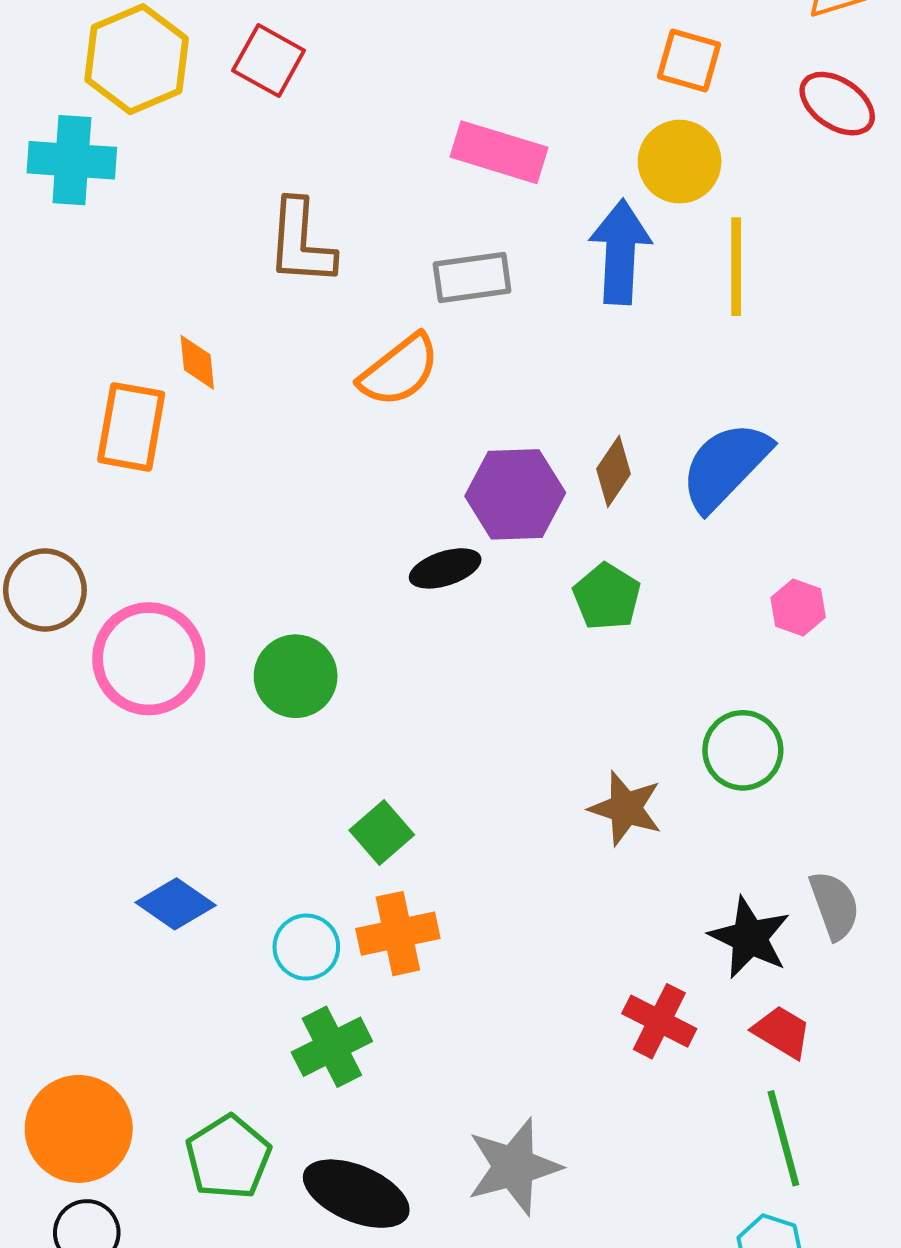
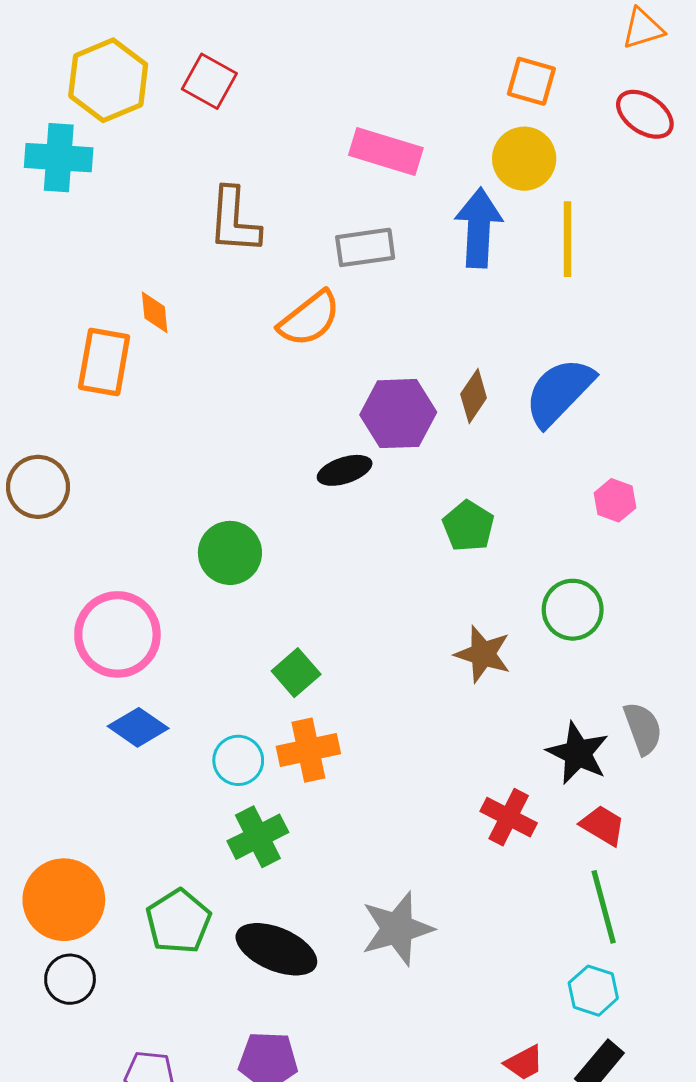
green pentagon: (607, 597) -> (468, 526), moved
pink circle: (149, 659) -> (117, 634), moved

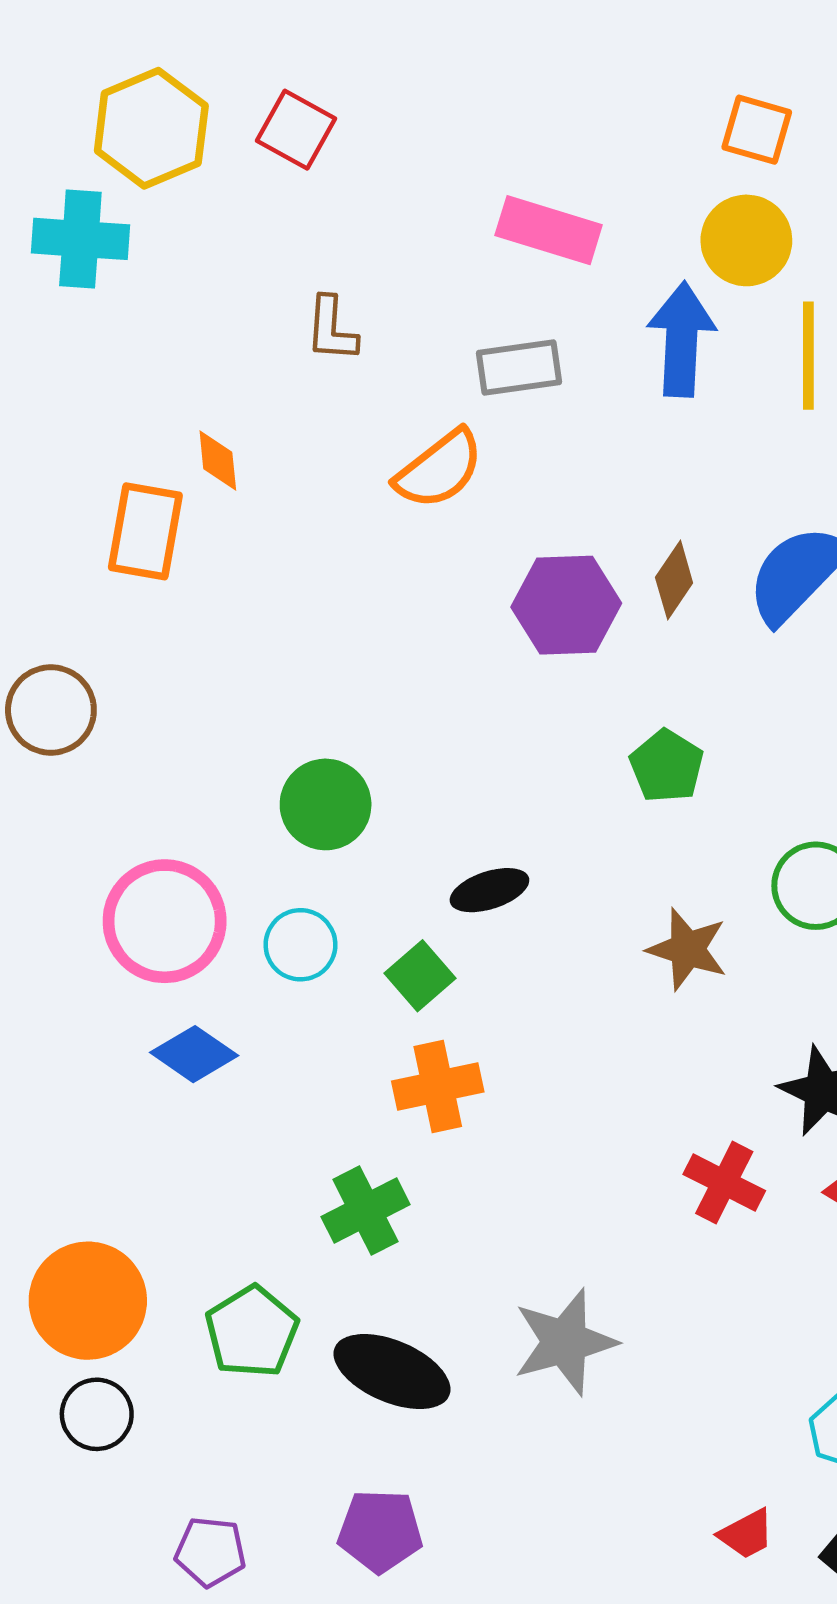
brown L-shape: (234, 221) -> (331, 329), size x0.7
black ellipse: (345, 470) -> (489, 890), moved
cyan circle: (238, 760) -> (300, 945), moved

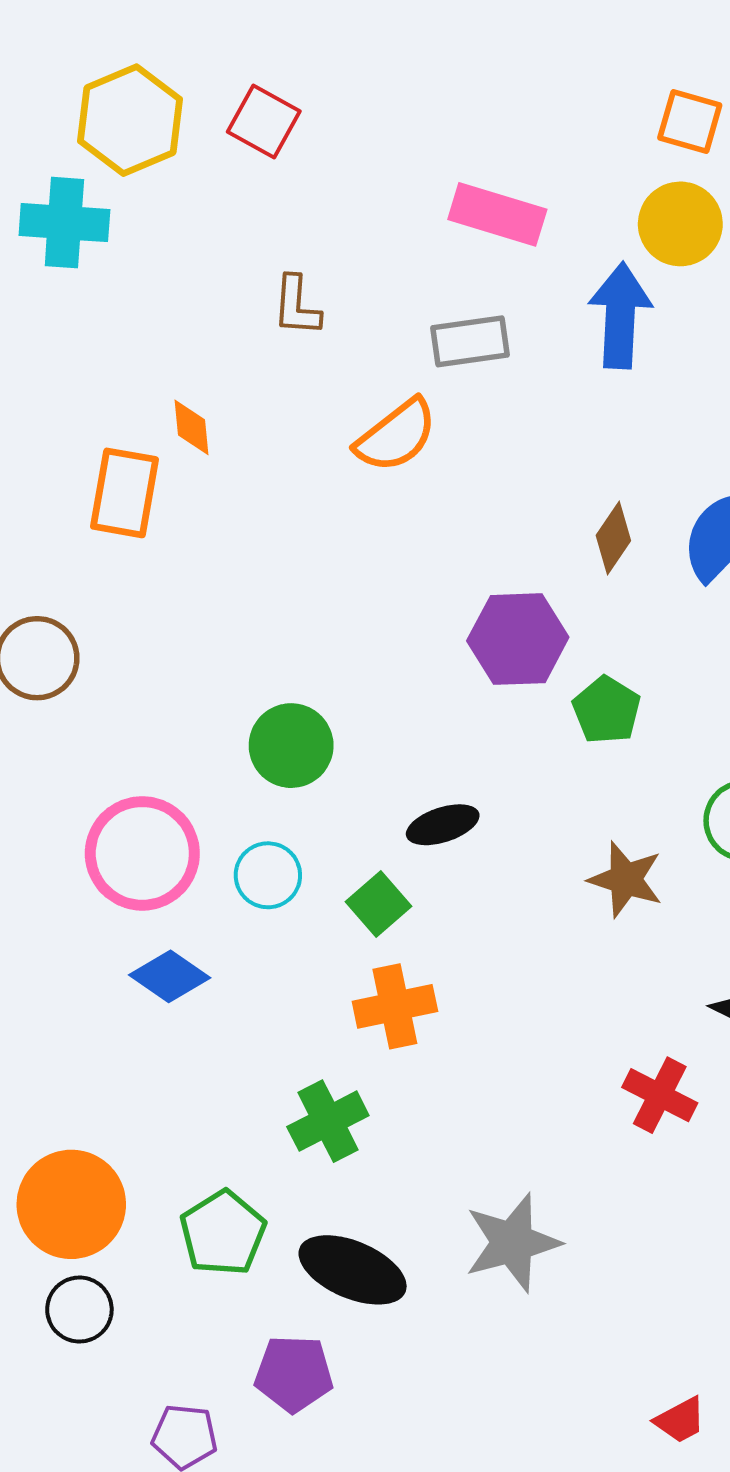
purple hexagon: (566, 605) -> (518, 639), moved
purple pentagon: (380, 1531) -> (294, 1374), moved

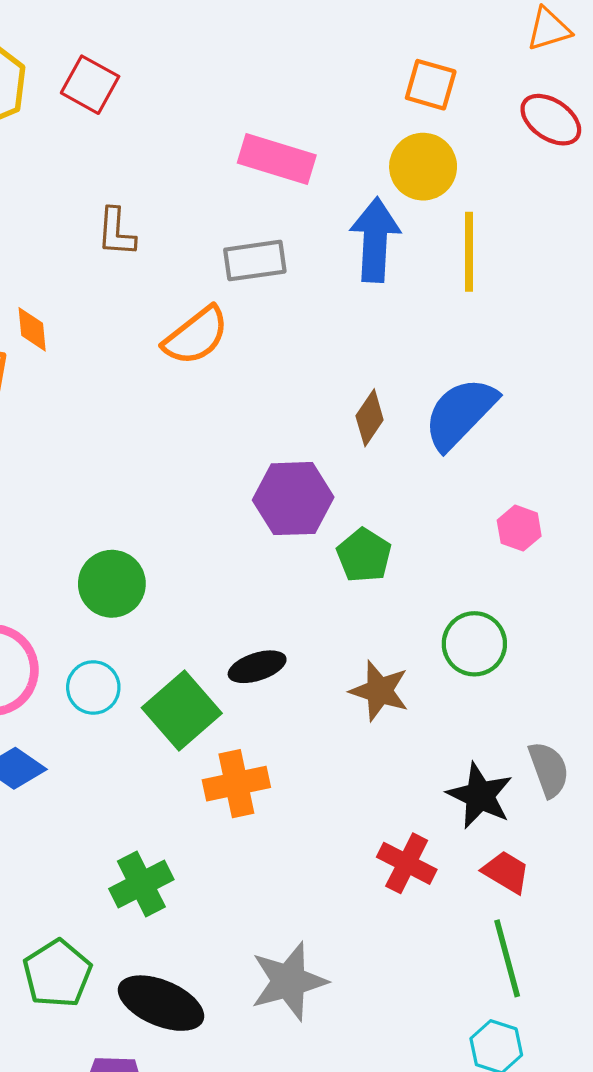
black ellipse: (443, 825) -> (257, 667), moved
green square: (379, 904) -> (182, 710), size x1.5
orange cross: (395, 1006) -> (236, 784), moved

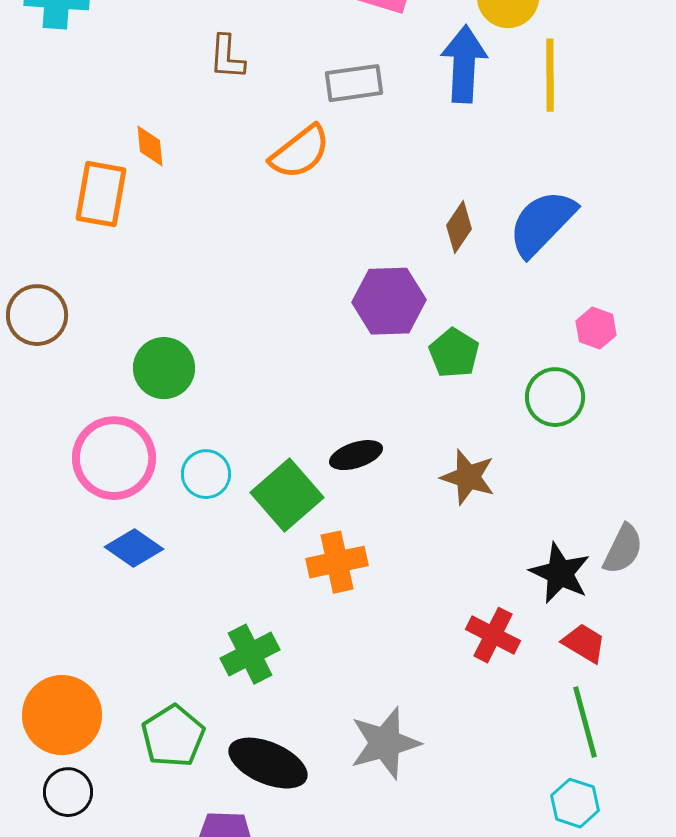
green circle: (112, 584) -> (164, 368), moved
green circle: (474, 644) -> (555, 397), moved
gray semicircle: (549, 769) -> (623, 549), turned 46

